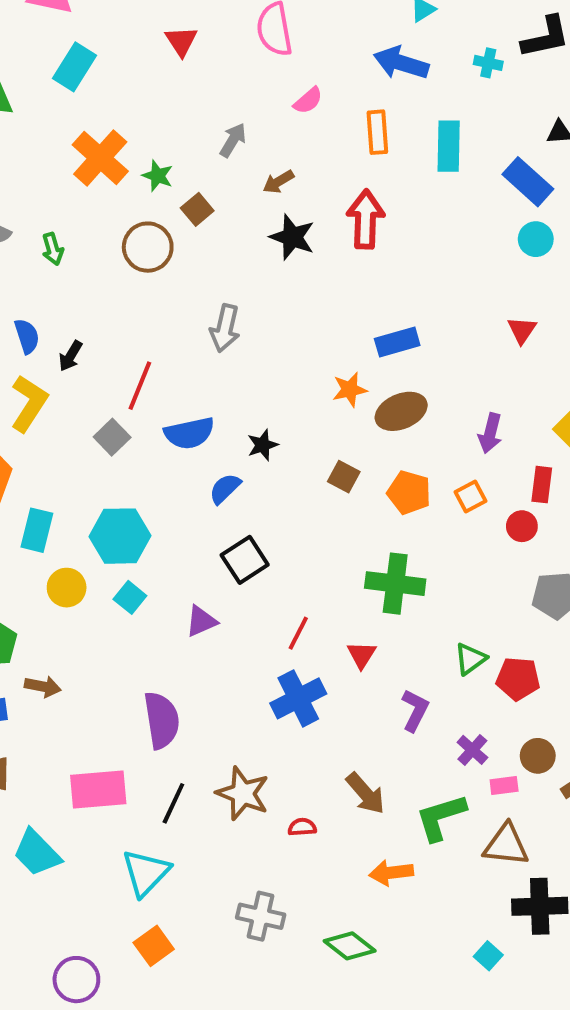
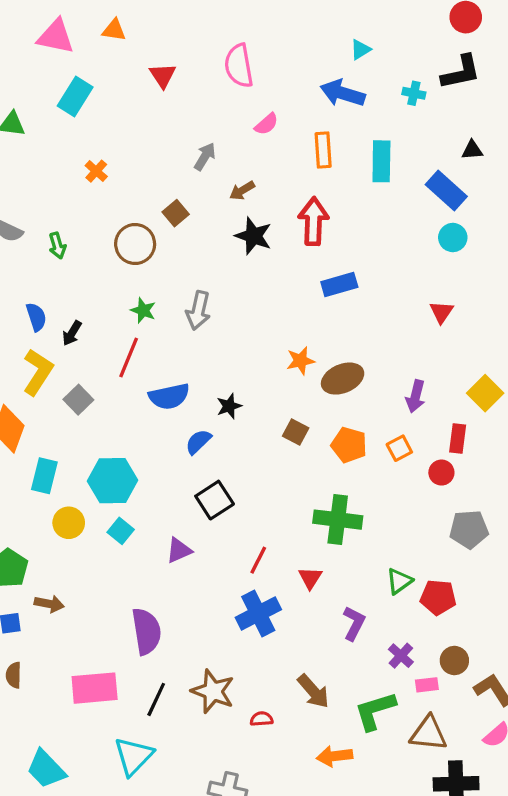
orange cross: (100, 158) -> (96, 171), size x0.5
green star: (158, 176) -> (143, 310), moved
blue rectangle: (397, 342) -> (339, 285), moved
gray square: (112, 437) -> (78, 400), moved
cyan trapezoid: (37, 853) -> (46, 769), moved

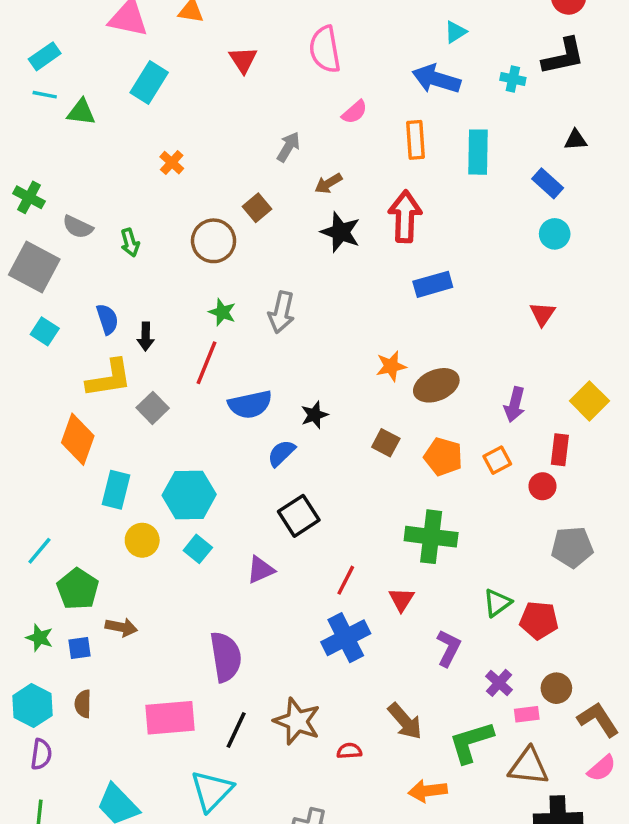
blue rectangle: (446, 191) -> (548, 183), size x0.7
black arrow: (72, 333) -> (146, 337), turned -30
yellow L-shape: (38, 372) -> (109, 378), turned 48

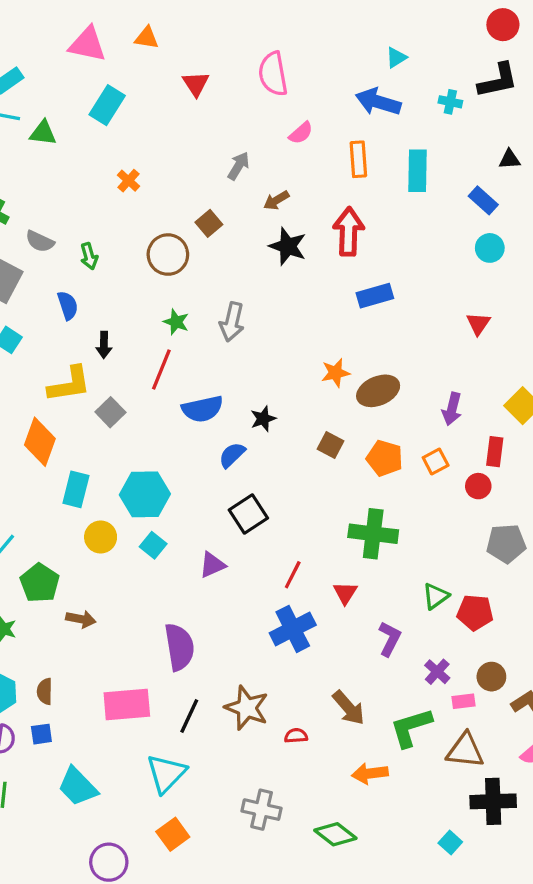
blue semicircle: (107, 319) -> (68, 305), moved
blue square: (79, 648) -> (41, 734), moved

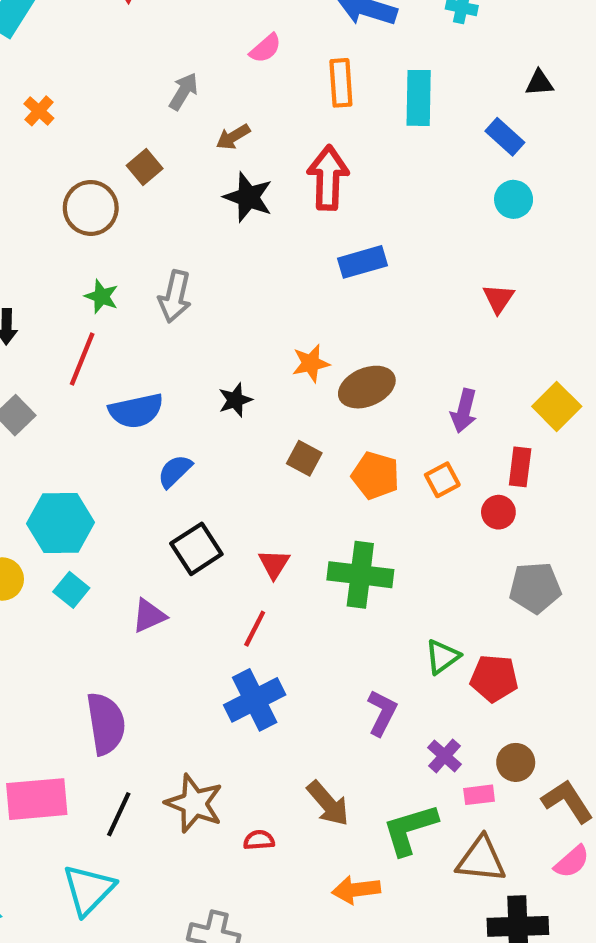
black star: (263, 419) -> (235, 400), moved
red triangle: (345, 593) -> (274, 564), moved

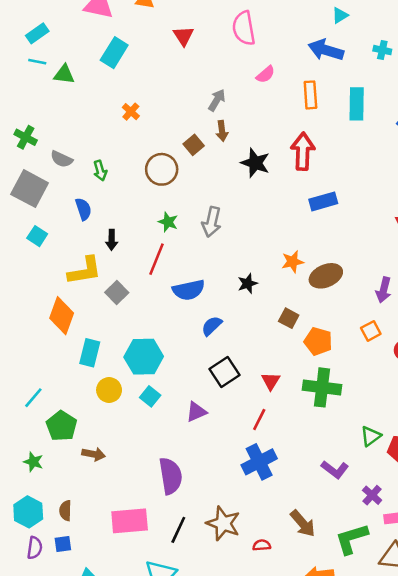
brown arrow: (233, 137) -> (222, 131), moved, turned -66
orange pentagon: (375, 475) -> (318, 341), moved
purple L-shape: (382, 713) -> (335, 470), turned 100

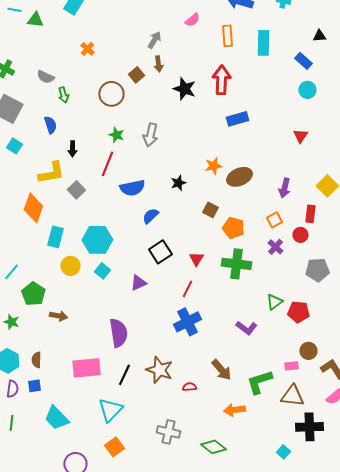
gray semicircle: (62, 159) -> (45, 77), moved
purple cross: (372, 495) -> (275, 247), moved

